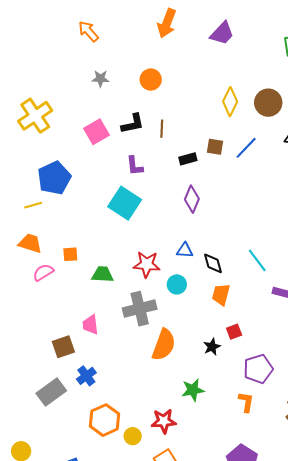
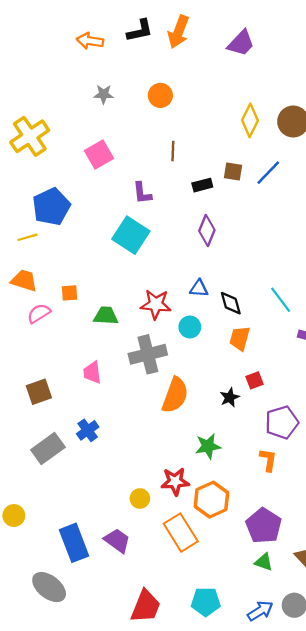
orange arrow: (88, 31) -> (90, 41), turned -40
black L-shape: (133, 124) -> (140, 31), moved
brown square: (63, 347) -> (39, 392), moved
orange hexagon: (104, 420) -> (211, 500), moved

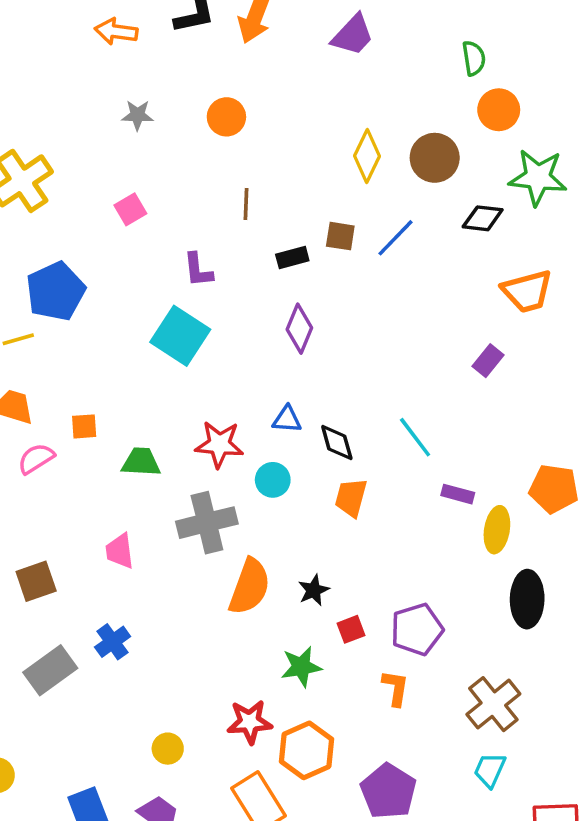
pink square: (99, 154) -> (130, 209), size x0.7
red square: (255, 380) -> (351, 629), moved
black star: (230, 397) -> (314, 590), moved
yellow circle: (140, 498) -> (168, 749), moved

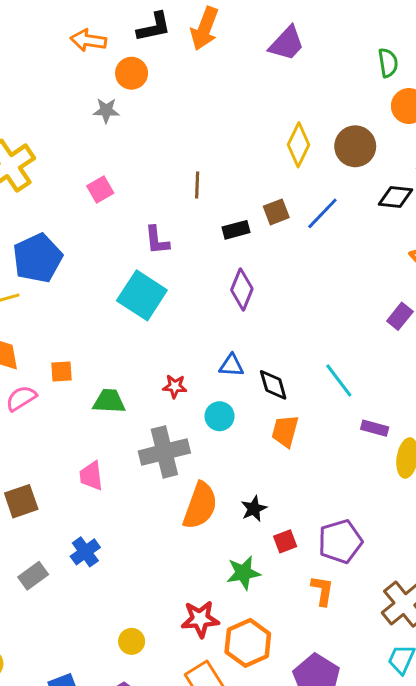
orange circle: (226, 117) -> (132, 73), moved
brown square: (340, 236) -> (276, 212), turned -30
red star: (219, 444) -> (175, 386), size x0.6
gray rectangle: (50, 670) -> (33, 576), size x0.7

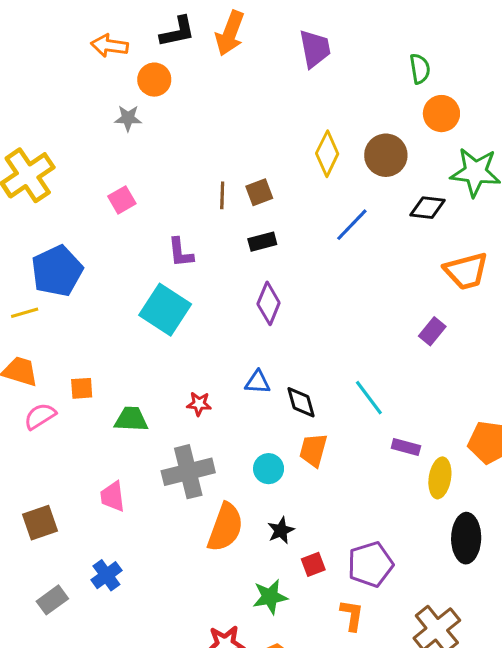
purple trapezoid: (287, 43) -> (315, 49), turned -54
brown square: (276, 212) -> (259, 192), moved
cyan circle: (220, 416) -> (269, 469), moved

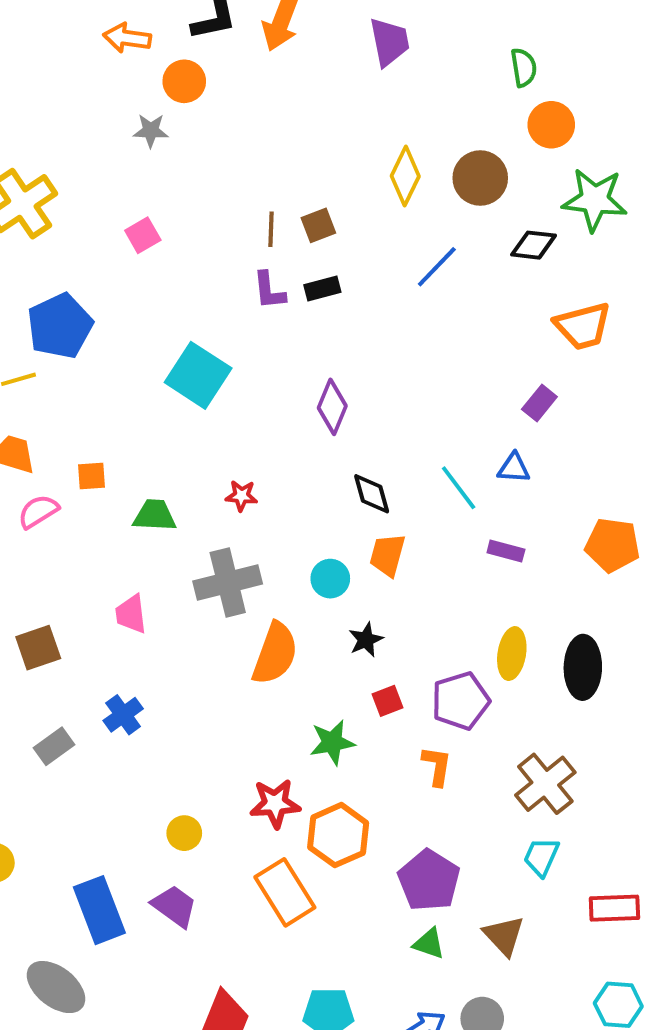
purple L-shape: (181, 252) -> (269, 290), moved
purple diamond: (269, 303) -> (332, 407), moved
blue triangle: (258, 382) -> (514, 468), moved
yellow ellipse: (440, 478) -> (512, 654), moved
black star: (281, 530) -> (366, 640), moved

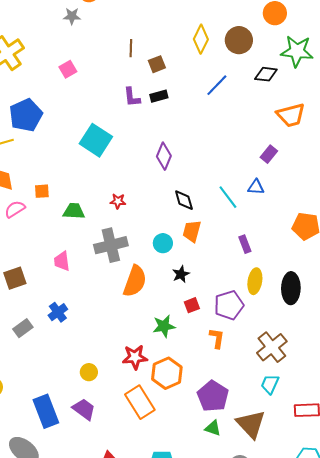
brown line: (271, 229) -> (131, 48), moved
purple rectangle: (506, 551) -> (245, 244), moved, turned 54
brown triangle: (504, 936) -> (251, 424), size x1.4

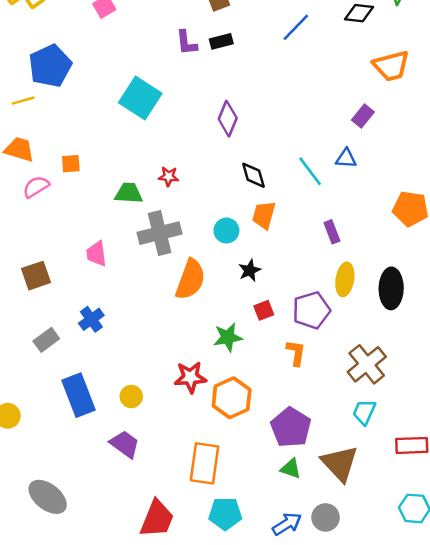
green trapezoid: (74, 211) -> (129, 193), moved
orange rectangle: (140, 402) -> (205, 463), moved, turned 40
blue rectangle: (46, 411) -> (78, 395), moved

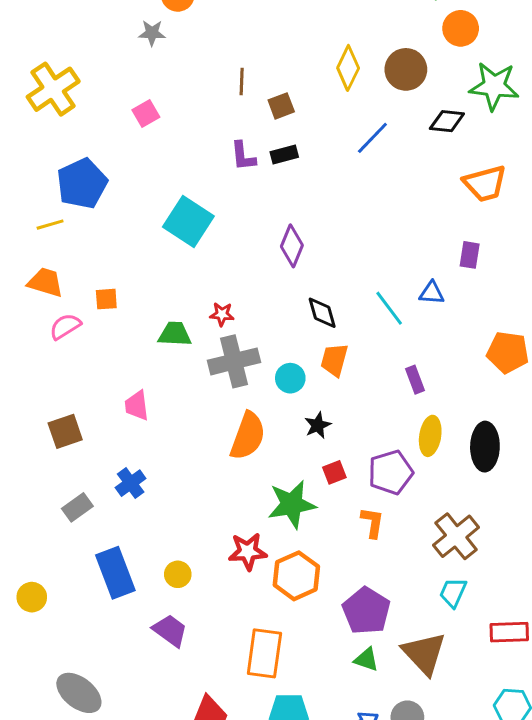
purple rectangle: (363, 116) -> (470, 255), moved, turned -30
gray cross: (160, 233) -> (234, 361), moved
green star: (228, 337) -> (292, 504), size x1.4

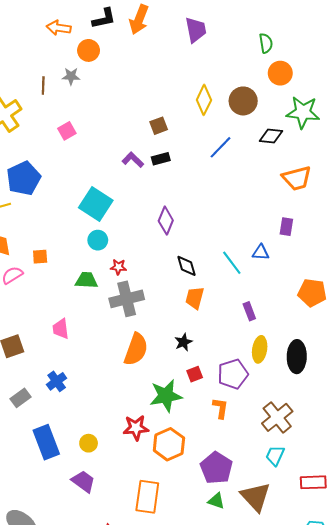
brown line: (242, 82) -> (43, 85), moved
purple L-shape: (243, 156) -> (133, 160), turned 140
cyan circle: (290, 378) -> (98, 240), moved

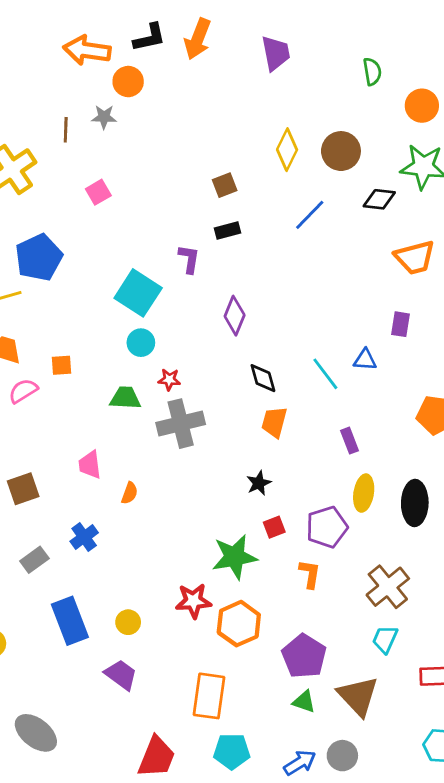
orange arrow: (59, 28) -> (87, 50), size x1.4
orange circle: (280, 73) -> (422, 106), moved
purple L-shape: (133, 160) -> (189, 259), moved, turned 55
orange semicircle: (136, 349) -> (130, 493), moved, size x0.5

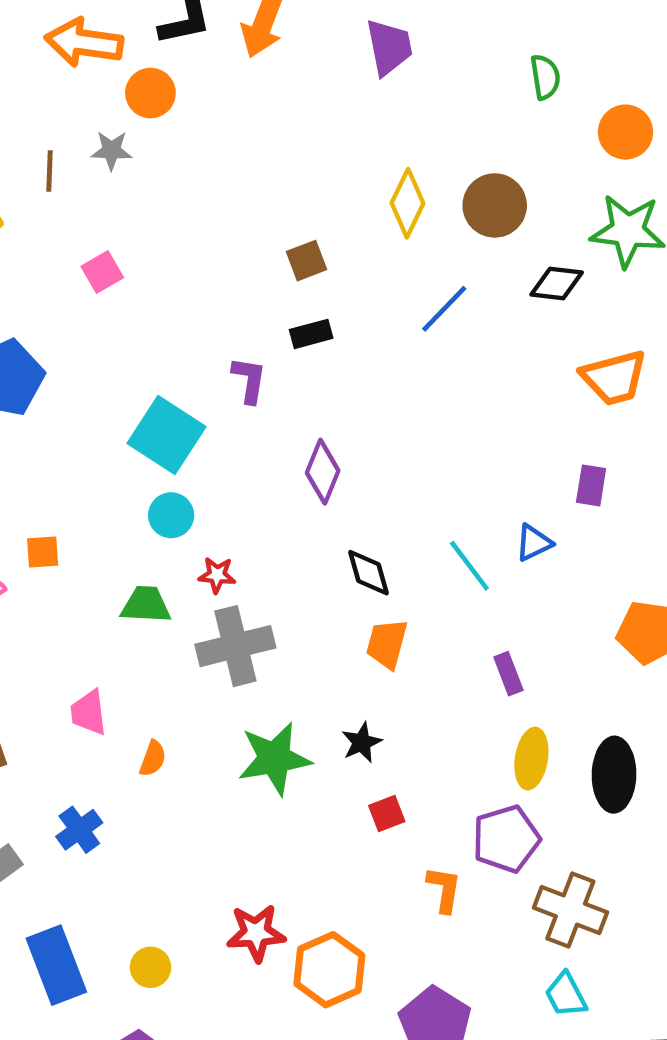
blue triangle: (365, 360) -> (534, 543), turned -30
purple pentagon: (327, 527) -> (506, 839), moved
green star: (235, 557) -> (274, 759), moved
brown cross: (388, 587) -> (570, 910), turned -30
cyan trapezoid: (385, 639) -> (566, 995), turned -52

